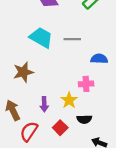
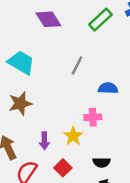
cyan trapezoid: (41, 38) -> (21, 63), moved
gray line: (72, 39) -> (77, 65), turned -63
black semicircle: (84, 119) -> (102, 162), moved

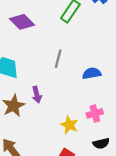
pink cross: (93, 117) -> (95, 113), moved
purple arrow: (44, 141) -> (37, 95), moved

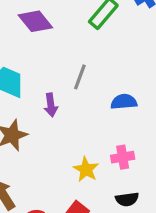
purple arrow: (37, 95) -> (51, 105), moved

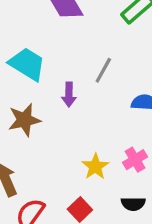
pink cross: (123, 157) -> (135, 160), turned -30

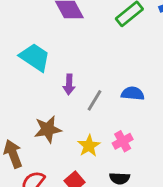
gray line: (103, 70) -> (94, 100), moved
brown star: (24, 120) -> (48, 129), moved

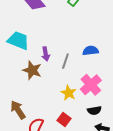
brown star: (48, 129) -> (32, 70), moved, turned -30
pink cross: (123, 141) -> (91, 85), size x1.5

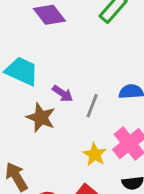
purple arrow: (46, 54) -> (63, 93), turned -48

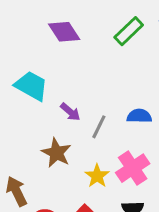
brown star: (41, 117) -> (56, 153), moved

